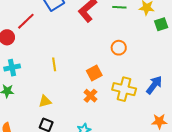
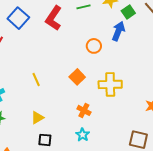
blue arrow: (154, 85) -> (118, 31), moved
orange cross: (91, 96) -> (84, 110), moved

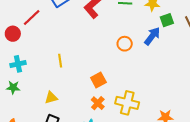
orange square: (77, 77) -> (98, 80), moved
yellow cross: (110, 84) -> (127, 103), moved

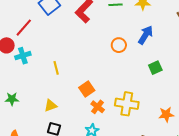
green square: (167, 20) -> (155, 68), moved
cyan cross: (18, 64) -> (23, 56), moved
orange square: (98, 80) -> (87, 89), moved

